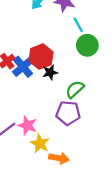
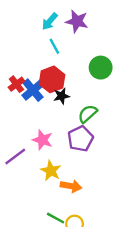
cyan line: (78, 25) -> (54, 46), moved
purple pentagon: (68, 113) -> (80, 139), turned -30
pink star: (27, 125) -> (43, 140), moved

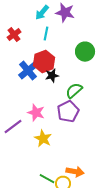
cyan line: (54, 46) -> (46, 34), turned 40
red cross: (16, 84) -> (14, 35), moved
orange arrow: (71, 186) -> (75, 172), moved

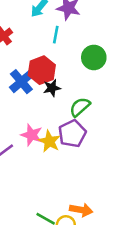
cyan line: (46, 34) -> (56, 35), moved
yellow star: (43, 139) -> (49, 141), moved

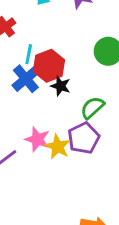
cyan line: (56, 35) -> (29, 54), moved
black star: (52, 88) -> (61, 86), turned 30

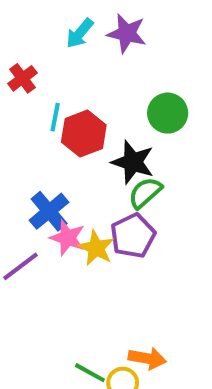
blue cross: (26, 79) -> (49, 211), moved
black star: (61, 86) -> (133, 162), moved, size x1.5

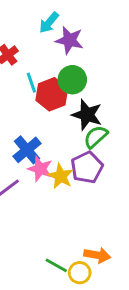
purple star: (127, 33) -> (69, 40), moved
green circle: (168, 113) -> (72, 80), moved
cyan line: (55, 117) -> (31, 83), turned -30

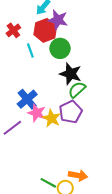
red hexagon: (52, 94) -> (45, 30), moved

